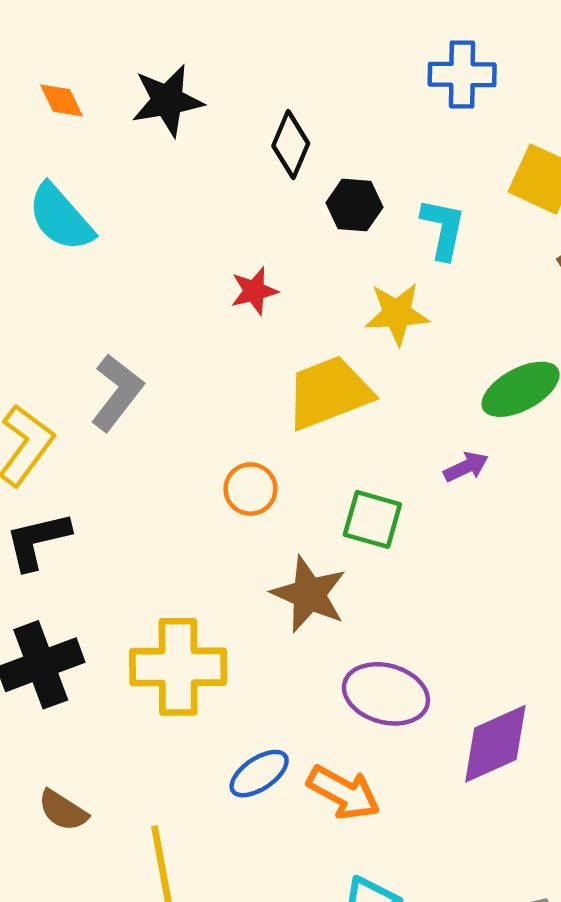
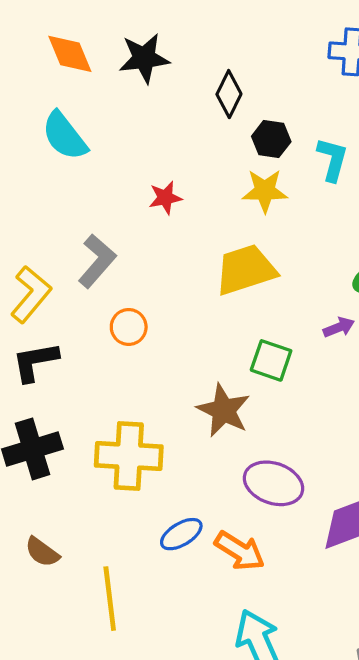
orange diamond: (61, 100) -> (70, 54), size x1.5
red star: (254, 291) -> (165, 198), moved
yellow star: (397, 314) -> (265, 191), moved
orange circle: (250, 489) -> (129, 327), moved

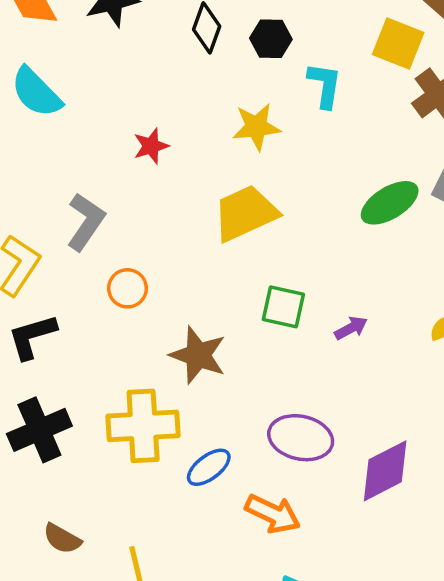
black hexagon: (271, 139) -> (271, 39), moved
purple arrow: (339, 327) -> (351, 328), moved
brown star: (224, 410) -> (198, 355), moved
blue ellipse: (181, 534) -> (209, 467), moved

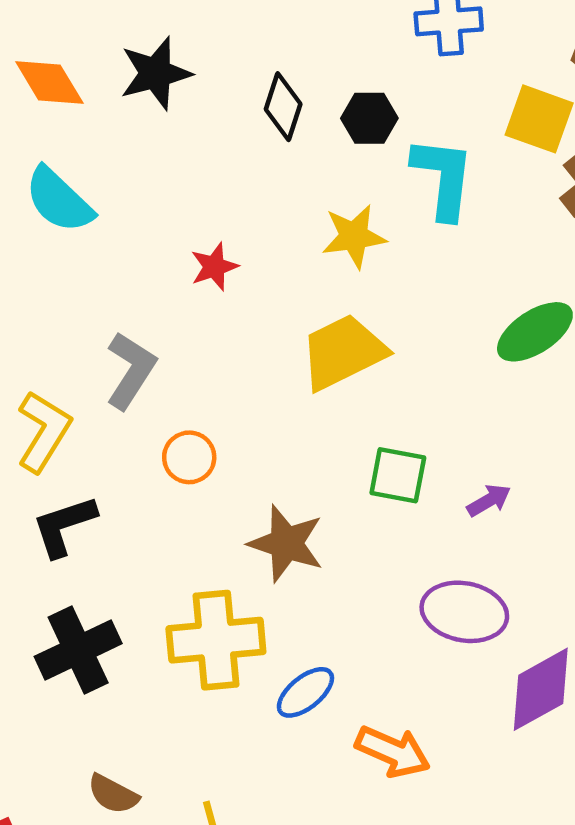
cyan L-shape: (325, 85) -> (443, 178), size x1.4
purple ellipse: (301, 438) -> (464, 612), moved

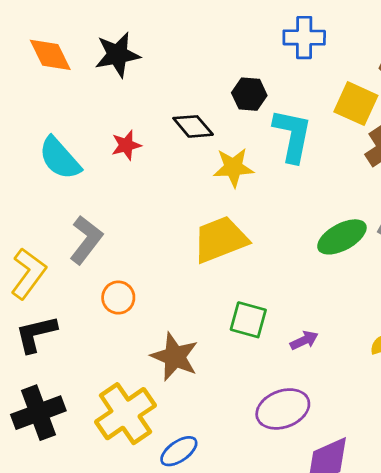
black diamond: (283, 107) -> (193, 126), moved, turned -63
cyan semicircle: (59, 200) -> (60, 158), moved
red star: (214, 267) -> (126, 145), moved
purple ellipse: (464, 612) -> (283, 409), turned -36
yellow cross: (216, 640) -> (125, 414), turned -34

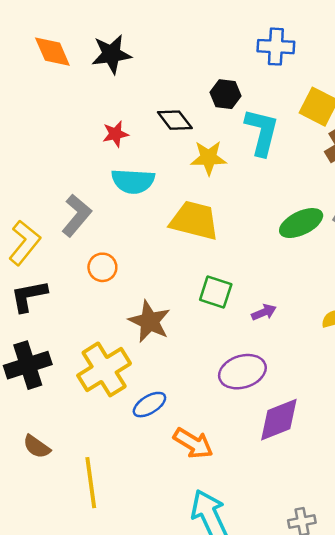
cyan semicircle: (60, 158) -> (133, 181), moved, turned -48
yellow trapezoid: (220, 239) -> (194, 220), turned 33

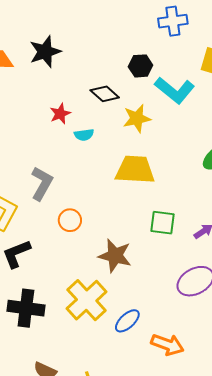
cyan L-shape: (262, 132) -> (175, 90), turned 126
cyan semicircle: (133, 181) -> (84, 135), moved, size x0.6
black cross: (28, 365) -> (26, 308), turned 36

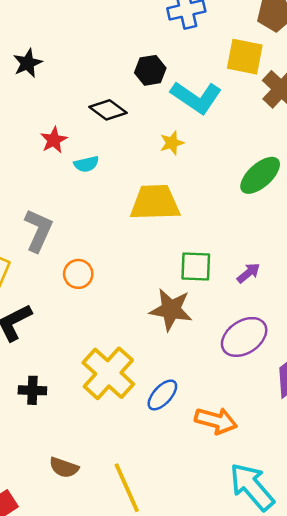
black star: (45, 52) -> (28, 63), size x0.7
yellow star: (137, 118) -> (172, 143), moved, size x0.7
brown star: (115, 256) -> (171, 310), moved
black cross: (26, 308) -> (32, 390), size x0.6

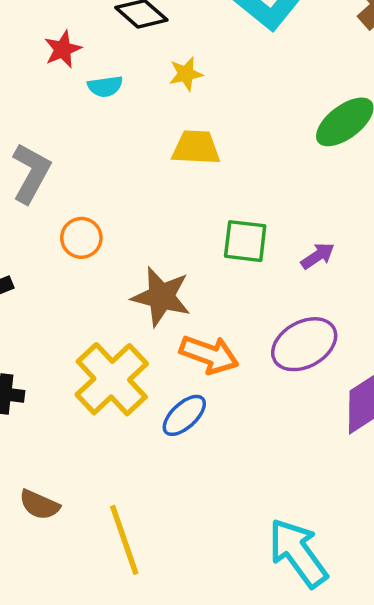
yellow star: (172, 143) -> (186, 74), moved
yellow trapezoid: (155, 203) -> (196, 148), size x0.7
brown star: (171, 310) -> (161, 297), moved
orange arrow: (216, 421) -> (209, 354), moved

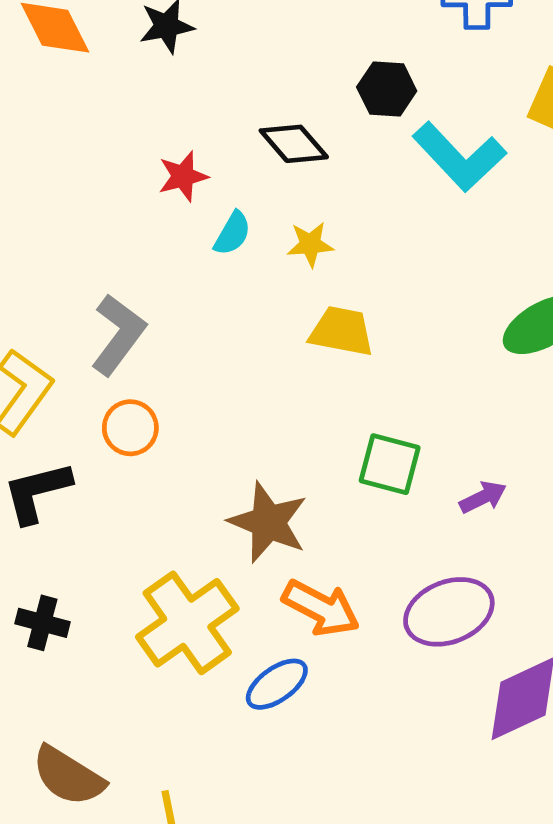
yellow star: (186, 74) -> (310, 244), moved
cyan semicircle: (105, 86) -> (232, 233), turned -60
orange circle: (81, 238) -> (130, 428), moved
brown semicircle: (39, 505) -> (68, 776), size x1.4

